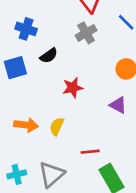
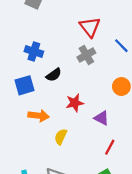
purple triangle: (118, 105) -> (102, 118), moved
orange arrow: (26, 125) -> (39, 116), moved
red line: (90, 152) -> (110, 147), moved, turned -56

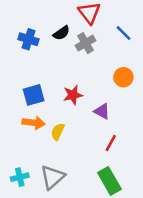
black semicircle: (54, 75) -> (61, 33), moved
blue square: (25, 85) -> (34, 95), moved
orange arrow: (39, 116) -> (34, 123), moved

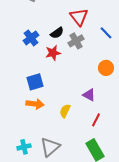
blue cross: (29, 39) -> (31, 38), turned 35
red star: (73, 95) -> (53, 53), moved
yellow semicircle: (58, 132) -> (65, 111), moved

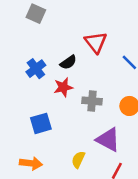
gray cross: (76, 41) -> (92, 101), moved, turned 35
purple triangle: (89, 95) -> (108, 140), size x1.5
orange arrow: (35, 104) -> (31, 163), moved

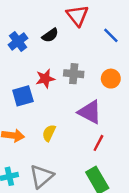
red star: (63, 87) -> (45, 79), moved
yellow semicircle: (78, 160) -> (49, 133), moved

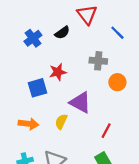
gray cross: (74, 74) -> (98, 61), moved
orange circle: (111, 79) -> (117, 82), moved
purple triangle: (90, 112) -> (80, 102), moved

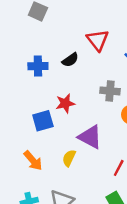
blue cross: (33, 38) -> (38, 66), turned 36
orange arrow: (28, 124) -> (33, 161), turned 42

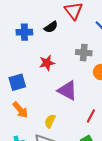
blue square: (43, 121) -> (17, 82), moved
yellow semicircle: (69, 158) -> (50, 121), moved

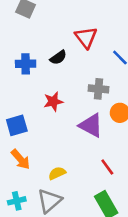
purple triangle: (67, 90) -> (91, 125), moved
red line: (91, 116) -> (107, 167), turned -64
yellow semicircle: (50, 121) -> (57, 173), turned 40

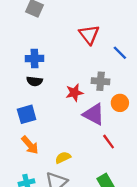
black semicircle: (58, 57) -> (34, 81), moved, turned 42
red star: (53, 101) -> (74, 93), moved
red line: (107, 167) -> (109, 142), moved

